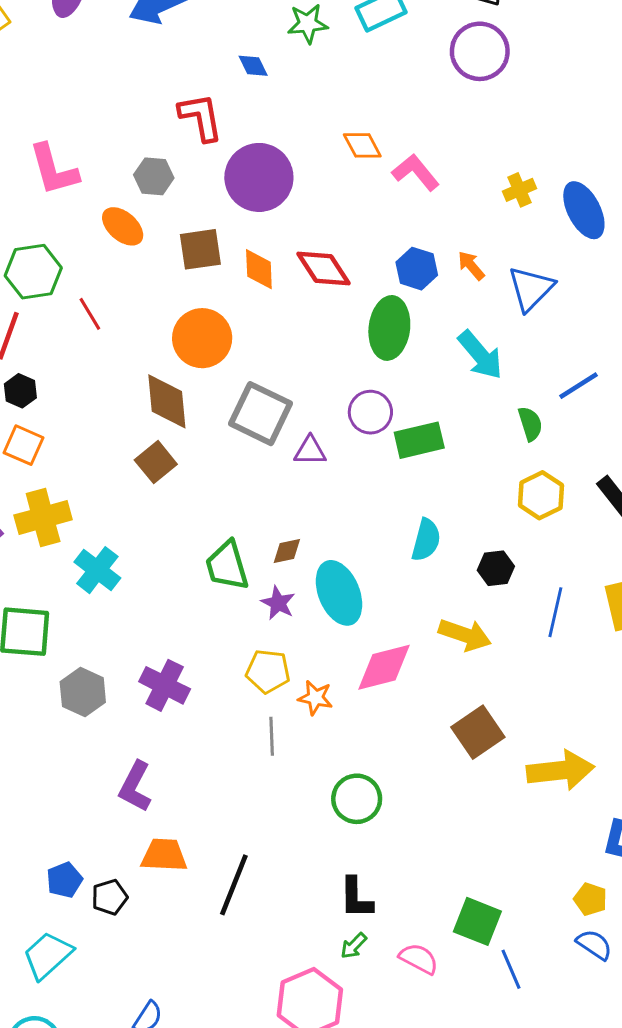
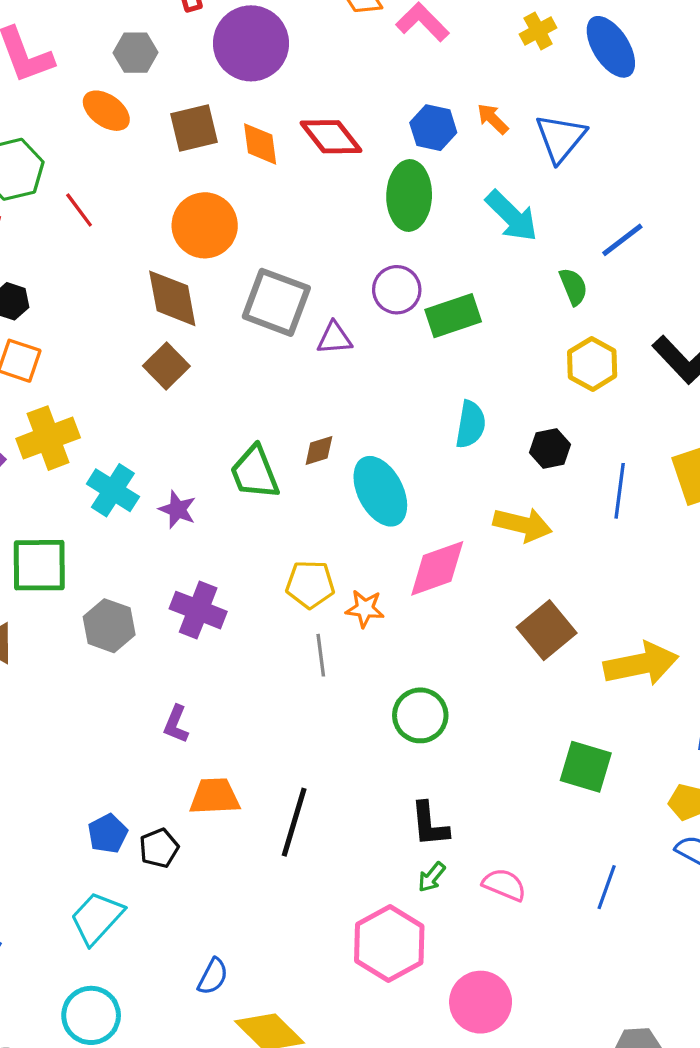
purple star: (278, 603) -> (177, 510), moved
purple L-shape: (135, 787) -> (176, 724), size x0.7
green square: (477, 921) -> (586, 767), moved
blue line: (511, 969) -> (607, 887), turned 48

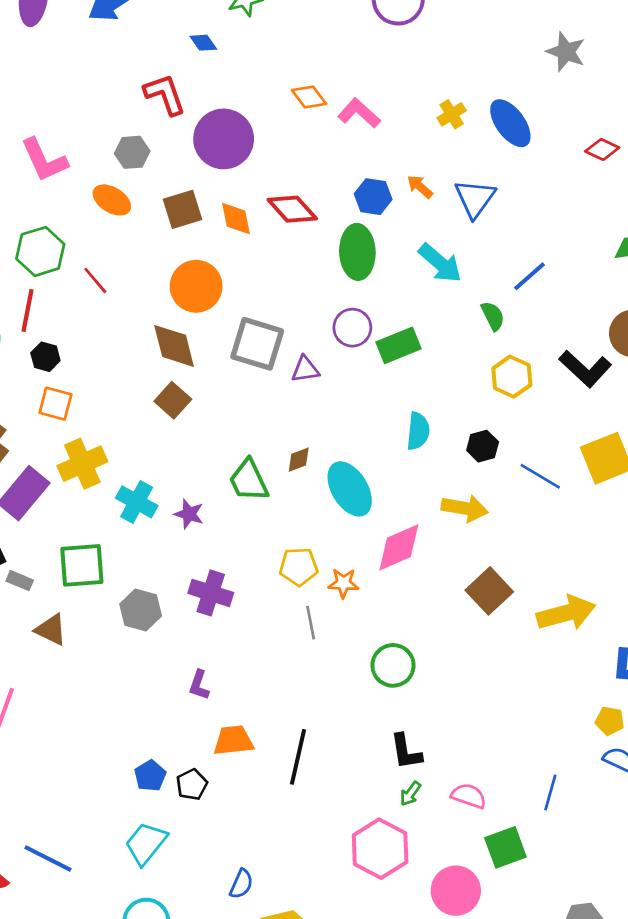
blue line: (620, 491) -> (540, 476), turned -63
green square: (586, 767) -> (505, 847), moved, turned -33

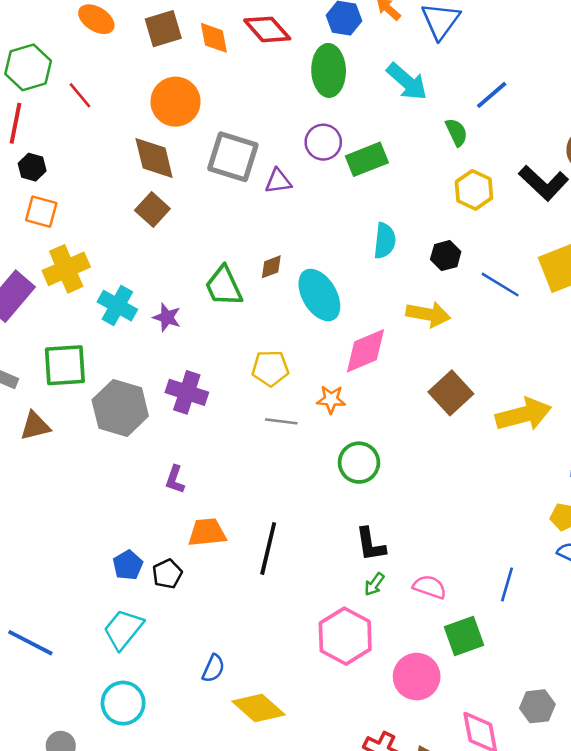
orange star: (343, 583) -> (331, 399), moved
gray hexagon: (141, 610) -> (120, 408), size x1.4
gray line: (311, 623) -> (281, 421), turned -72
brown triangle: (51, 630) -> (35, 426), turned -40

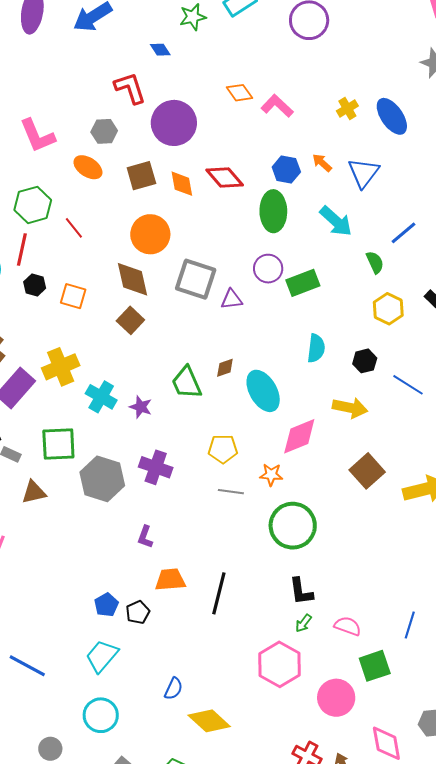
orange square: (41, 212) -> (73, 296), moved
green circle: (359, 463) -> (293, 526), size x1.4

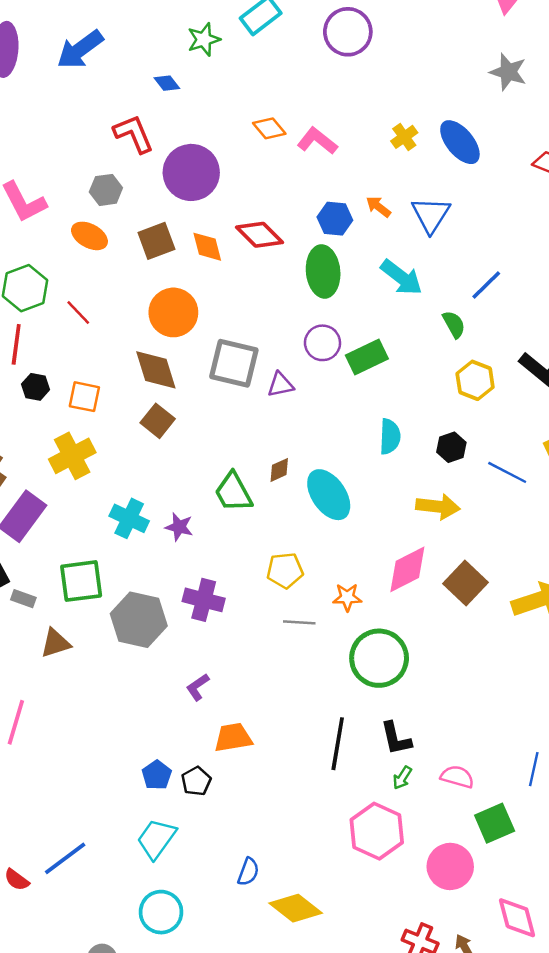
yellow cross: (61, 367) -> (72, 456), moved
pink diamond: (299, 436) -> (407, 569), moved
purple L-shape: (145, 537) -> (198, 687), turned 40
black line: (219, 593) -> (338, 744), moved
blue line: (27, 666) -> (65, 858), turned -60

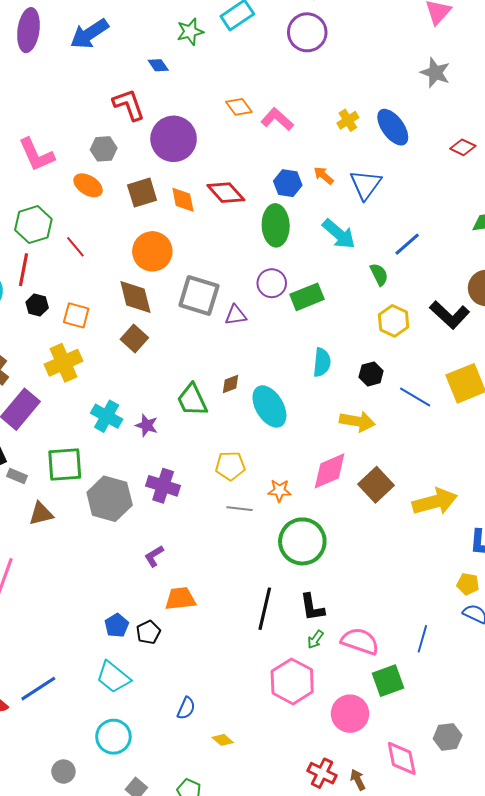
pink semicircle: (457, 777) -> (360, 641), size x1.4
cyan trapezoid: (156, 839) -> (113, 677), turned -90
yellow diamond: (296, 908) -> (223, 740), size x0.5

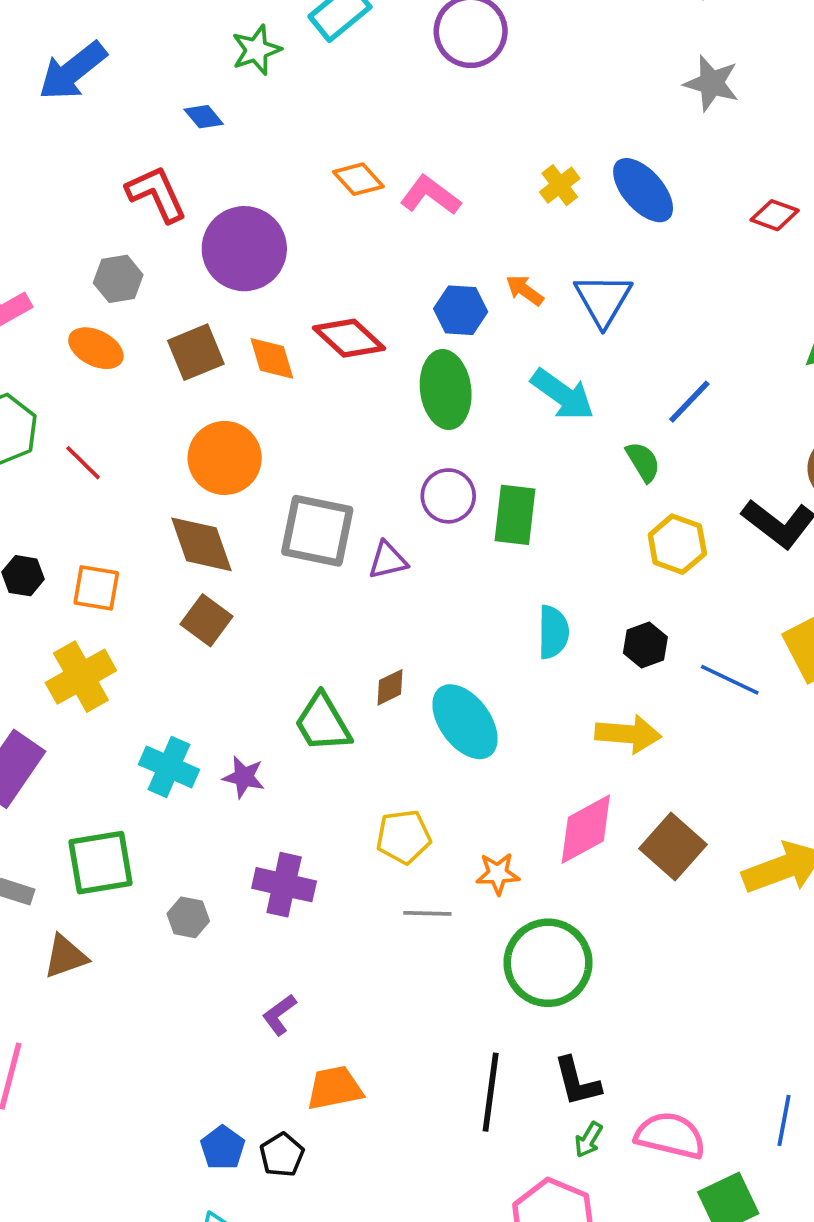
green rectangle: (307, 297) -> (515, 515), turned -56
gray hexagon: (110, 499) -> (188, 917), size x0.5

